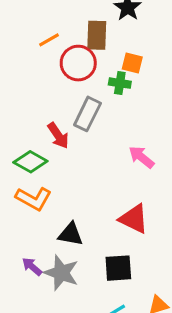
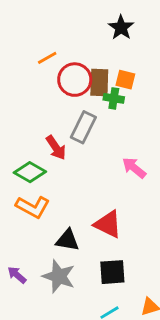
brown rectangle: (97, 35) -> (99, 82), moved
red triangle: (134, 219) -> (108, 224), moved
purple arrow: (32, 267) -> (17, 275), moved

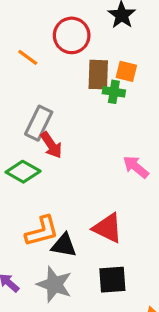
orange line: (47, 58) -> (28, 57), moved, turned 66
red circle: (75, 80) -> (72, 35), moved
gray rectangle: (83, 127) -> (39, 123), moved
orange L-shape: (33, 207) -> (42, 231), moved, turned -44

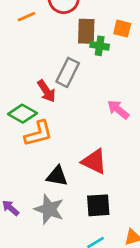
orange line: (28, 57) -> (26, 17), turned -60
orange square: (126, 71) -> (122, 29), moved
gray rectangle: (39, 123) -> (68, 72), moved
orange L-shape: (42, 231) -> (38, 134), moved

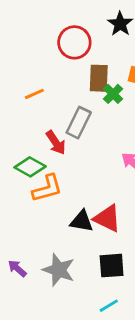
orange line: (26, 17) -> (34, 94), moved
green cross: (100, 46) -> (113, 94), turned 36
black triangle: (57, 176) -> (82, 221), moved

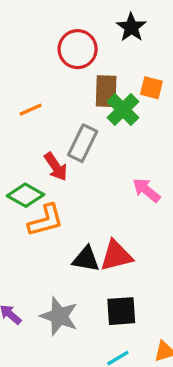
green cross: (113, 94) -> (123, 110), size x1.4
red triangle: (107, 218) -> (116, 256), turned -40

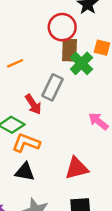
red circle: (78, 49) -> (62, 27), moved
orange L-shape: (46, 220) -> (26, 143), turned -144
black triangle: (86, 259) -> (25, 172), moved

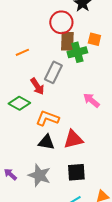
green cross: (81, 63) -> (77, 52), turned 30
orange L-shape: (26, 143) -> (47, 118), moved
black triangle: (25, 172) -> (46, 142), moved

